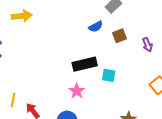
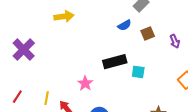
yellow arrow: (22, 16) -> (64, 16), moved
pink star: (77, 91) -> (85, 83), moved

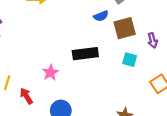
brown square: (148, 34) -> (125, 28), size x1.5
cyan square: (138, 72) -> (130, 60), moved

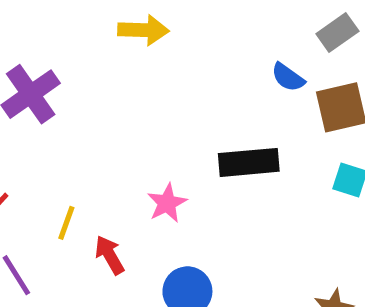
blue semicircle: (101, 16) -> (288, 77), turned 56

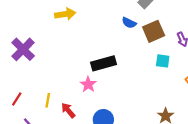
black rectangle: (249, 162) -> (103, 63), moved

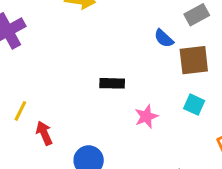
black rectangle: (103, 63) -> (112, 83), size x0.7
pink star: (88, 84) -> (146, 116), moved

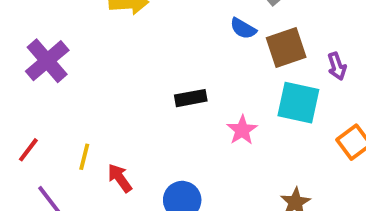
cyan square: (194, 105) -> (298, 103), size x1.6

